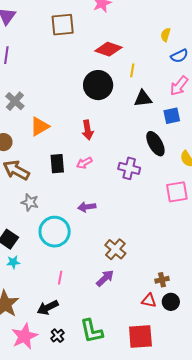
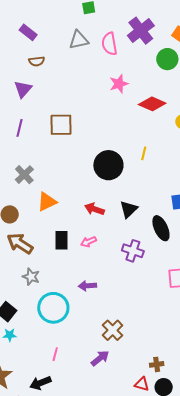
brown square: (63, 25) -> (61, 125), moved
red diamond: (108, 49) -> (152, 104), moved
black triangle: (143, 99) -> (129, 209), moved, turned -42
red arrow: (88, 130) -> (94, 209), turned 114

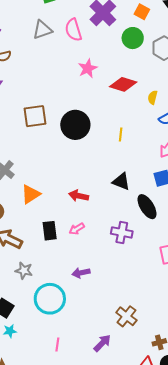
black circle: (108, 165) -> (75, 125), moved
black triangle: (129, 209) -> (121, 181), moved, turned -48
brown cross: (113, 330) -> (126, 316), moved

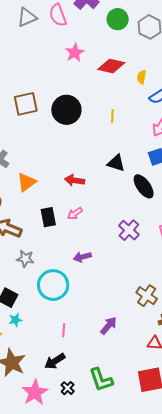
purple cross: (122, 232) -> (129, 230), moved, turned 35
brown cross: (126, 316) -> (147, 296), moved

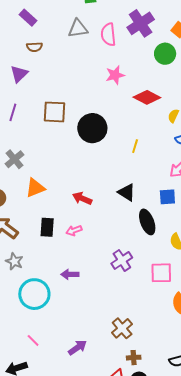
pink line: (64, 330) -> (33, 340), turned -64

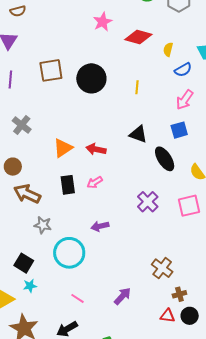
orange triangle: (35, 188) -> (63, 148), moved

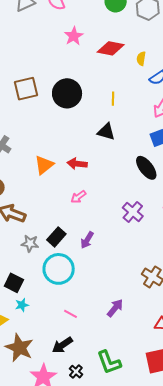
black triangle: (138, 134) -> (106, 132), moved
black rectangle: (68, 185) -> (56, 237), moved, turned 54
purple arrow: (100, 226) -> (87, 240), turned -42

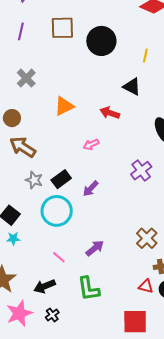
red arrow: (77, 164) -> (110, 113), moved
purple arrow: (115, 308) -> (95, 248), moved
green L-shape: (109, 362) -> (89, 289), moved

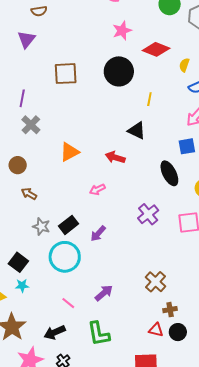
purple line: (21, 31) -> (22, 98), moved
black circle: (101, 41) -> (119, 71), moved
brown arrow: (23, 147) -> (29, 194), size x0.6

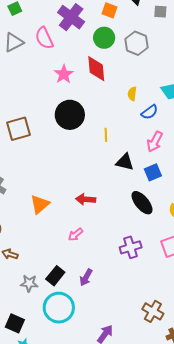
red diamond: (156, 49) -> (96, 69), moved, turned 76
black triangle: (137, 131) -> (125, 162), moved
purple cross: (148, 214) -> (131, 247), turned 35

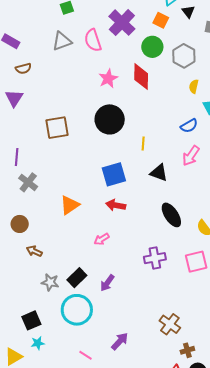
yellow semicircle: (132, 94) -> (194, 86), moved
blue square: (153, 172) -> (114, 174), moved, size x1.4
black square: (15, 323) -> (31, 320), turned 36

